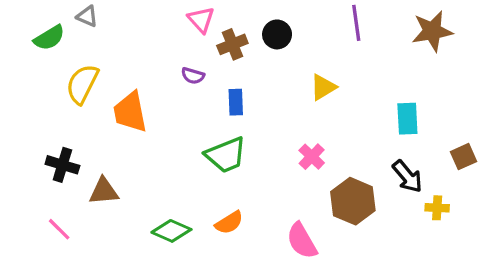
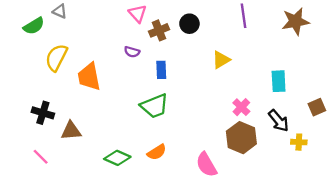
pink cross: (312, 157) -> (241, 107), moved

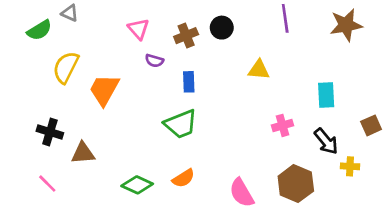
pink triangle: (138, 14) -> (138, 29), moved
yellow triangle: (221, 60) -> (259, 70), turned 36
orange trapezoid: (89, 77) -> (104, 90), turned 40
pink cross: (241, 107) -> (283, 125), turned 30
brown hexagon: (241, 138) -> (296, 184), moved

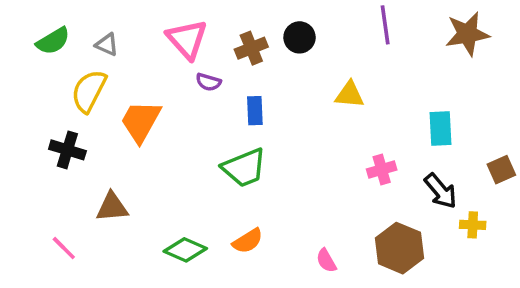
gray triangle: (70, 13) -> (107, 45), moved
pink triangle: (138, 29) -> (187, 39), size x1.4
black cross: (50, 132) -> (67, 150), moved
pink semicircle: (242, 193) -> (326, 261), size x0.6

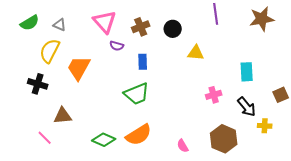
black circle: (300, 37) -> (173, 29), moved
orange semicircle: (248, 241) -> (139, 135), size x1.5
pink line: (64, 248) -> (45, 138), moved

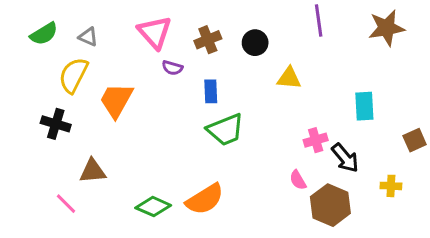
green trapezoid: (137, 94) -> (226, 130), moved
black arrow: (247, 107) -> (345, 158), moved
pink semicircle: (183, 146) -> (298, 180), moved

